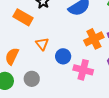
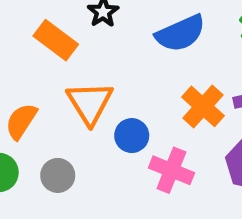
orange cross: (94, 39) -> (203, 106), turned -30
orange triangle: (42, 44) -> (90, 103), size x1.6

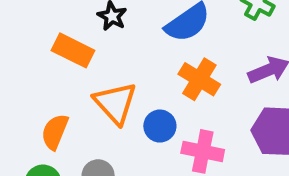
orange cross: (203, 106) -> (199, 79), moved

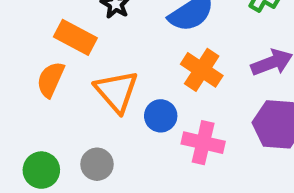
orange semicircle: (55, 132) -> (51, 80), moved

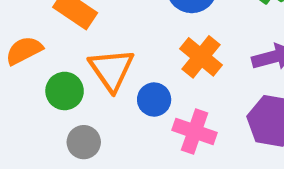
orange semicircle: (51, 80) -> (24, 50), moved, turned 33
green circle: (41, 170) -> (65, 91), moved

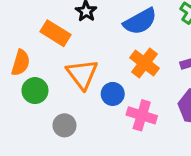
orange semicircle: (24, 50) -> (21, 63), turned 135
green circle: (65, 91) -> (35, 91), moved

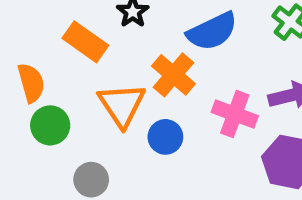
orange semicircle: (21, 63) -> (31, 83), turned -35
orange cross: (144, 63) -> (173, 75), moved
pink cross: (142, 115) -> (235, 114), moved

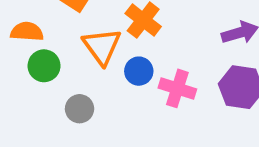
orange semicircle: (31, 83) -> (27, 32), turned -68
pink cross: (235, 114) -> (177, 88), moved

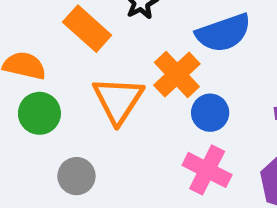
blue circle: (139, 71) -> (210, 113), moved

